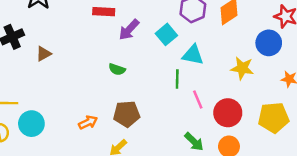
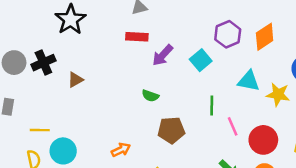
cyan triangle: (193, 55) -> (249, 81), moved
brown pentagon: (127, 114) -> (171, 130), moved

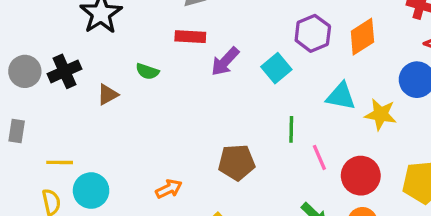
green semicircle: (150, 96) -> (147, 71), moved

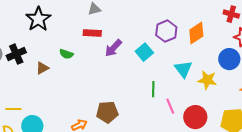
cyan triangle: (341, 96) -> (183, 69), turned 42
brown pentagon: (237, 162) -> (107, 112), moved

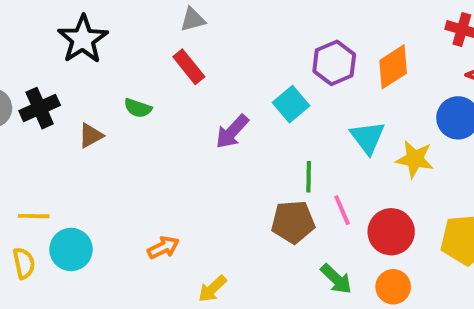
red rectangle: (92, 33) -> (189, 67), turned 48
purple arrow: (113, 48) -> (232, 132), moved
brown pentagon: (107, 112) -> (293, 222), moved

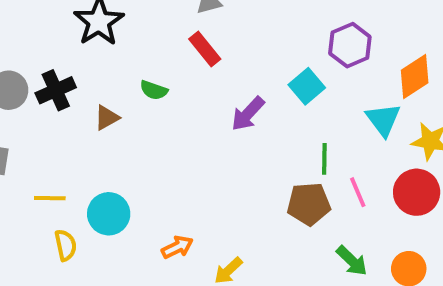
orange diamond: (393, 67) -> (415, 76), moved
red circle: (391, 232) -> (417, 192), moved
orange arrow: (163, 247) -> (177, 247), moved
cyan circle: (71, 249) -> (109, 214), moved
yellow semicircle: (24, 263) -> (65, 245), moved

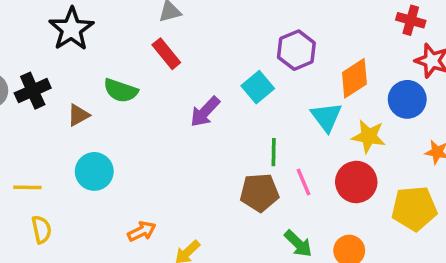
green semicircle: (154, 90) -> (121, 91), size x1.4
cyan circle: (109, 214) -> (94, 171), moved

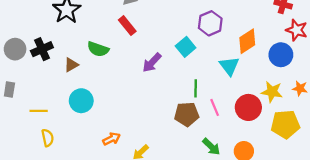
yellow star: (369, 136) -> (272, 92), moved

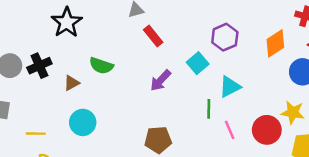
red rectangle: (127, 26) -> (153, 36), moved
orange diamond: (247, 41) -> (275, 43), moved
cyan triangle: (229, 66) -> (230, 87), moved, turned 40
brown pentagon: (187, 114) -> (158, 140), moved

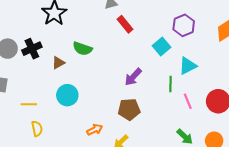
purple arrow: (161, 80) -> (133, 77), moved

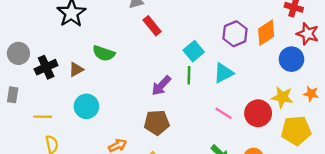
purple hexagon: (184, 25) -> (235, 34), moved
black cross: (32, 49) -> (46, 67), moved
green line: (171, 84) -> (189, 75), moved
pink line: (188, 101) -> (224, 113), turned -35

